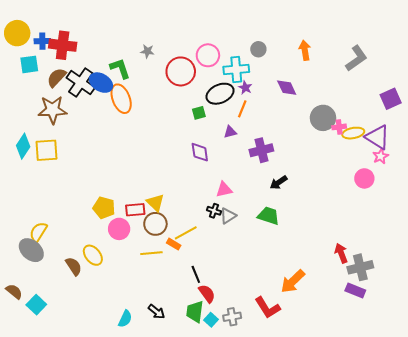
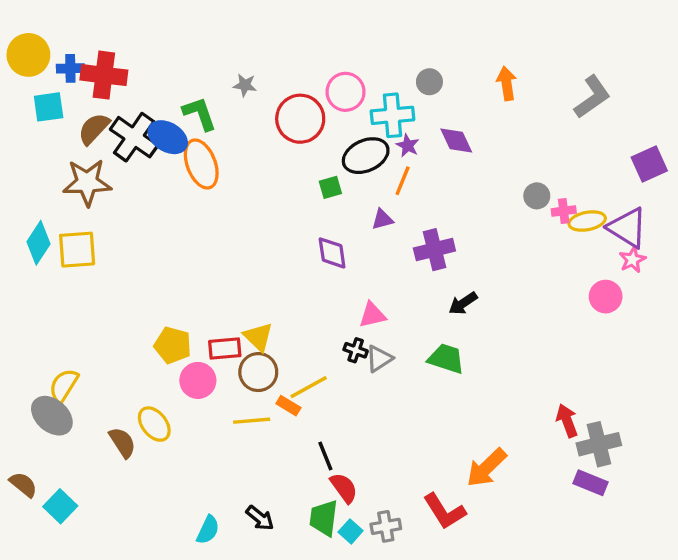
purple diamond: (287, 88) -> (456, 140), moved
gray circle: (323, 118) -> (537, 196), size x0.6

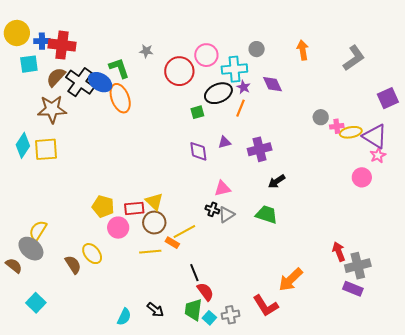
purple triangle: (382, 219) -> (224, 142), moved
brown semicircle: (23, 484) -> (14, 266), moved

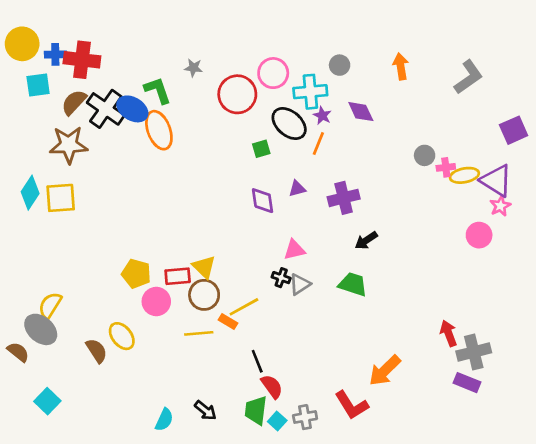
black ellipse: (218, 93) -> (289, 124), turned 64

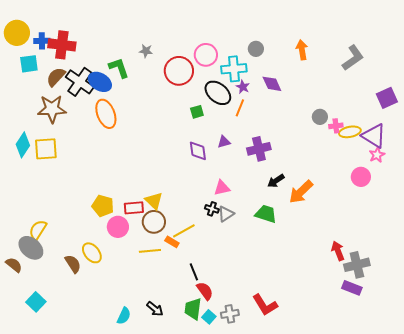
orange ellipse: (159, 130) -> (106, 114), moved
orange arrow: (385, 371) -> (301, 192), moved

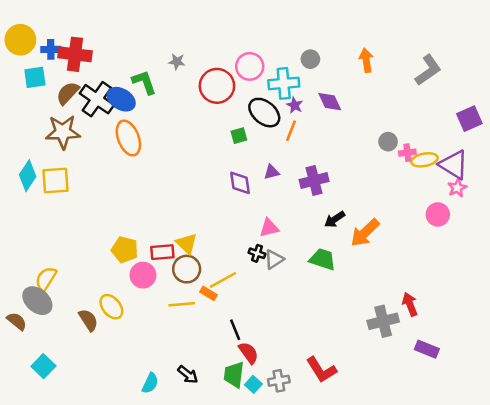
gray cross: (357, 265) -> (383, 321), moved

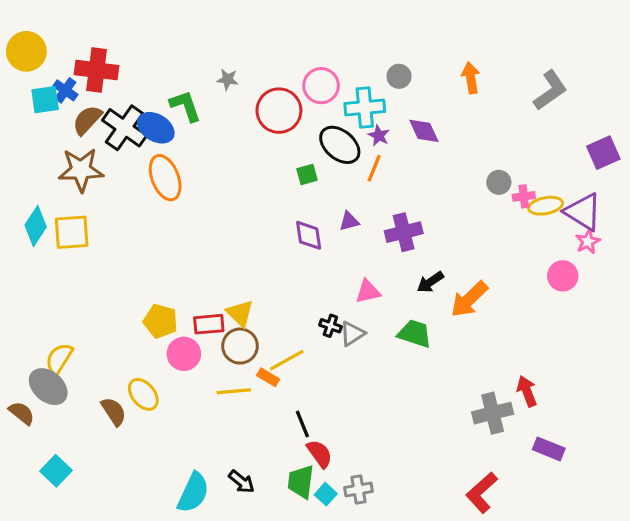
blue cross: (51, 49) -> (65, 90), moved, turned 36
pink triangle: (269, 228) -> (368, 291), moved
red L-shape: (321, 370) -> (482, 493), moved, turned 80
cyan semicircle: (150, 383) -> (193, 493), size x1.5

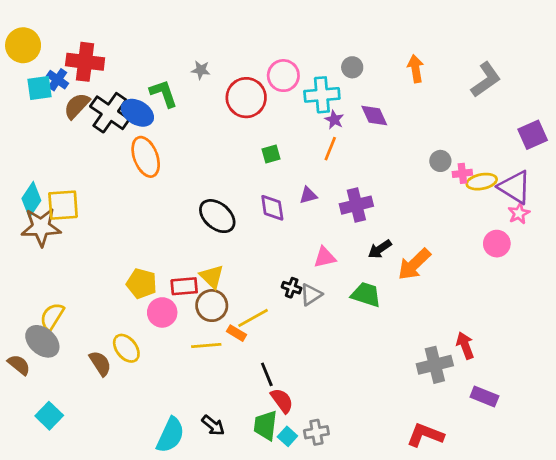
black ellipse: (340, 145) -> (217, 216), moved
brown star: (81, 170) -> (41, 227), moved
red L-shape: (482, 493) -> (425, 435), turned 63

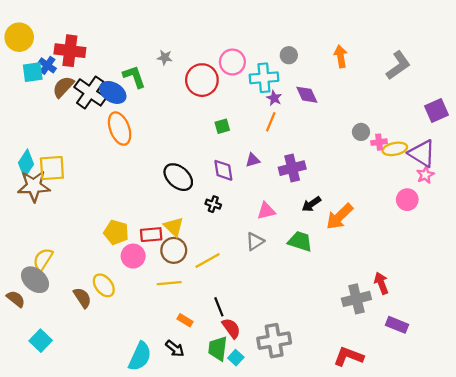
black cross: (292, 288) -> (213, 204), moved
orange rectangle: (237, 333) -> (185, 320), moved
gray cross: (316, 432) -> (274, 341), moved, size x1.6

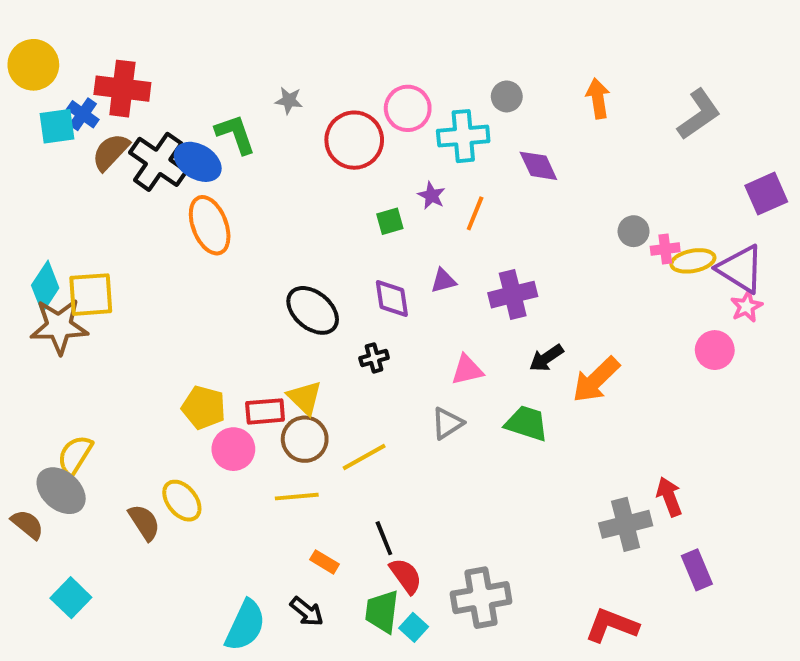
purple star: (274, 98) -> (431, 196), moved
black cross: (213, 204) -> (374, 358), turned -35
purple rectangle: (397, 325) -> (697, 570), turned 45

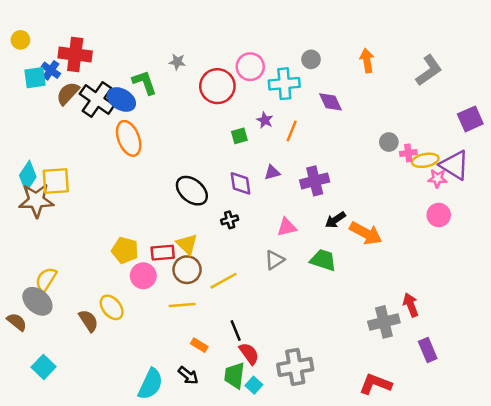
yellow circle: (33, 65) -> (20, 40), size x0.6
pink star: (746, 306) -> (437, 179), moved, turned 30
orange arrow: (596, 380) -> (366, 233), turned -108

